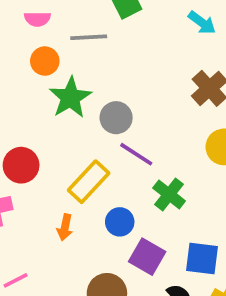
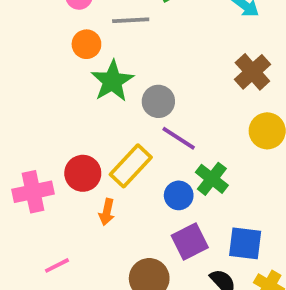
red circle: (21, 165) -> (83, 173), moved
blue circle: (120, 222) -> (179, 195), moved
purple square: (147, 257) -> (190, 242), turned 33

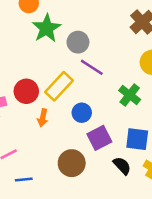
green cross: (212, 179) -> (130, 95), moved
blue circle: (179, 195) -> (82, 113), moved

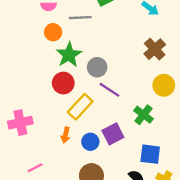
red circle: (26, 91) -> (63, 83), moved
blue circle: (82, 113) -> (90, 142), moved
purple square: (99, 138) -> (113, 134), moved

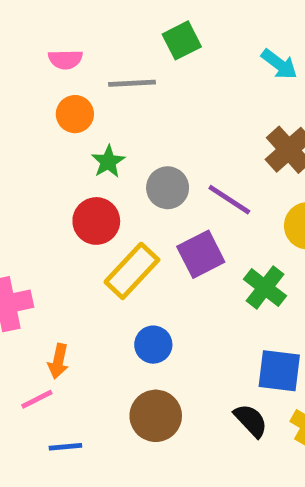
green star: (69, 55) -> (108, 162), size x0.6
purple line: (110, 90) -> (229, 200), moved
purple square: (113, 134) -> (201, 254), moved
orange arrow: (65, 135) -> (58, 361), moved

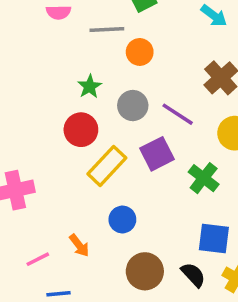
orange circle: (75, 114) -> (140, 52), moved
orange arrow: (58, 361) -> (79, 245), moved, turned -50
brown circle: (156, 416) -> (145, 271), moved

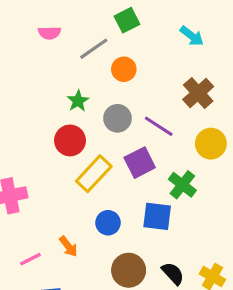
gray line: (107, 30) -> (94, 49), turned -32
blue square: (214, 238) -> (157, 216), moved

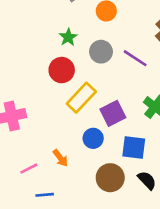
purple square: (140, 163) -> (113, 113), moved
blue square: (157, 216) -> (134, 148), moved

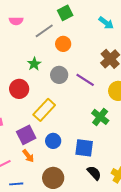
red circle: (62, 70) -> (19, 89), moved
purple square: (113, 113) -> (26, 135), moved
brown circle: (110, 178) -> (53, 178), moved

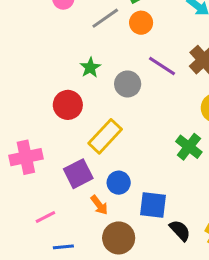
orange circle: (63, 44) -> (141, 23), moved
purple line: (85, 80) -> (162, 66), moved
blue square: (84, 148) -> (153, 205), moved
orange arrow: (28, 156) -> (99, 205), moved

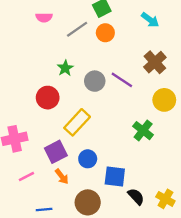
purple line: (162, 66) -> (122, 80), moved
orange arrow: (99, 205) -> (62, 176), moved
pink line: (45, 217) -> (26, 176), moved

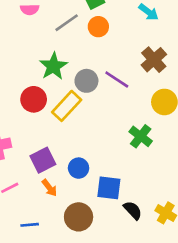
green star: (65, 68) -> (53, 66), size x1.5
yellow rectangle: (77, 122) -> (67, 106), moved

